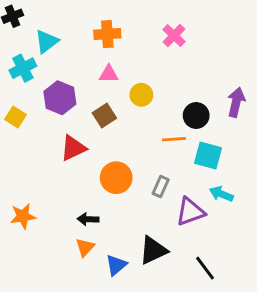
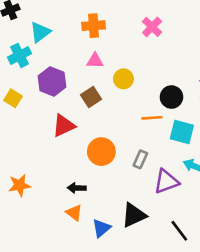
orange triangle: (85, 247) -> (74, 213), turned -36

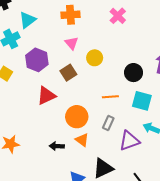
pink triangle: (95, 61) -> (72, 43), turned 48
orange line: (152, 118) -> (110, 97), moved
orange triangle: (74, 213) -> (82, 140), moved

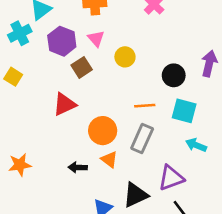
purple hexagon: (37, 60) -> (62, 41), moved
brown square: (68, 73) -> (82, 67), moved
gray rectangle: (108, 123) -> (142, 138), size x1.5
purple triangle: (129, 141) -> (171, 178), moved

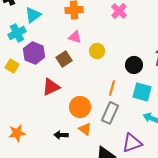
pink triangle: (96, 39) -> (75, 37), turned -32
purple hexagon: (62, 41) -> (34, 53), moved
orange line: (145, 106) -> (112, 88), turned -70

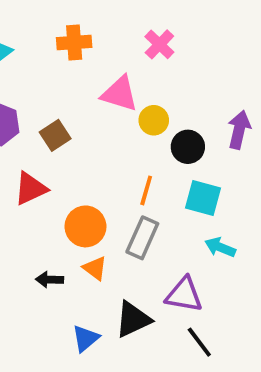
pink triangle: (75, 37) -> (120, 94), moved, size x1.5
yellow circle: (97, 51) -> (154, 120), moved
purple triangle: (132, 143) -> (184, 295), turned 30

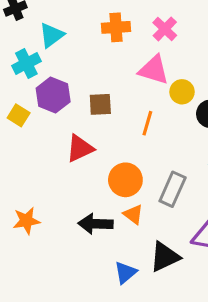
pink cross: (159, 44) -> (165, 29), moved
brown square: (55, 135) -> (100, 104), turned 30
orange line: (146, 190) -> (147, 123), moved
black arrow: (49, 280) -> (96, 224), size x1.5

